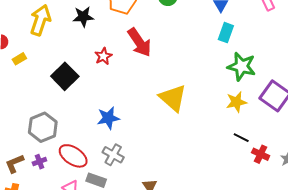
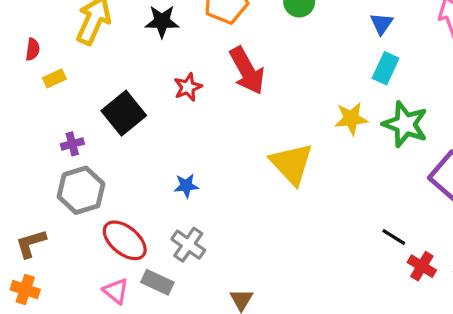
yellow star: (236, 102) -> (351, 119), moved
blue star: (108, 118) -> (186, 186), size x0.7
purple cross: (39, 162) -> (72, 144), moved

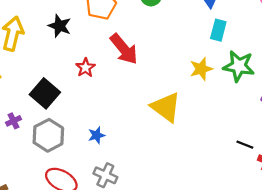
black star: (162, 21) -> (60, 26), turned 30
gray hexagon: (81, 190) -> (48, 135), moved

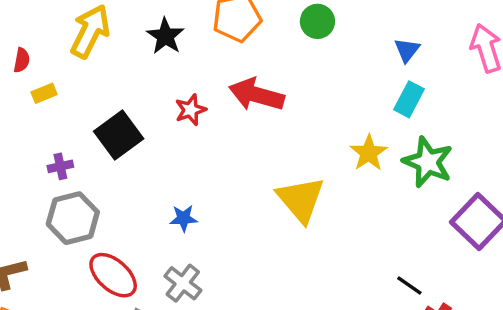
red arrow: (124, 49) -> (257, 95), turned 132
yellow star: (201, 69) -> (369, 153), turned -30
gray hexagon: (48, 135) -> (73, 218), moved

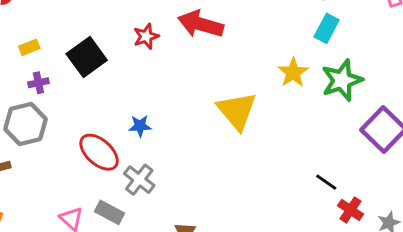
yellow rectangle: (44, 93) -> (29, 47), moved
green star: (428, 162) -> (342, 80), turned 30
gray hexagon: (73, 218) -> (25, 124), moved
red ellipse: (113, 275) -> (99, 152), moved

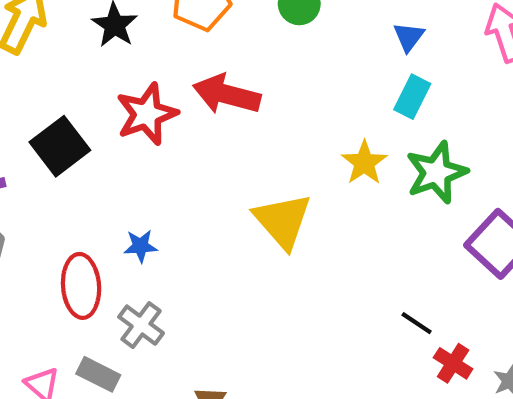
red star: (146, 36) -> (147, 114), size x1.6
red ellipse: (99, 152) -> (81, 286), turned 45

